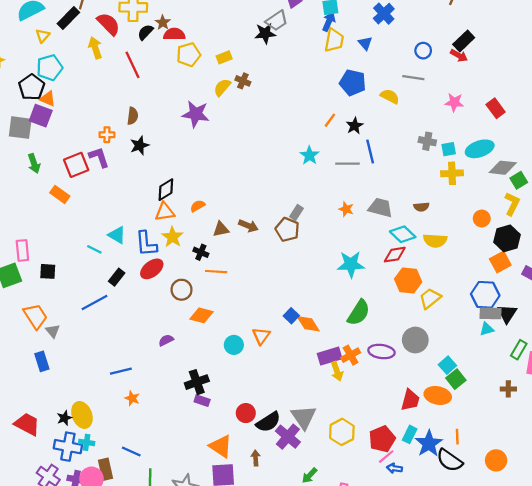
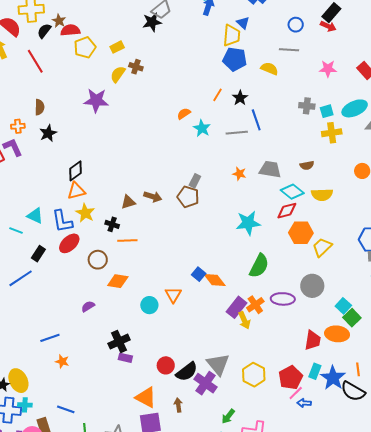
yellow trapezoid: (334, 40) -> (232, 35), moved
orange semicircle: (198, 206) -> (184, 114), moved
purple rectangle: (330, 356) -> (236, 307), turned -30

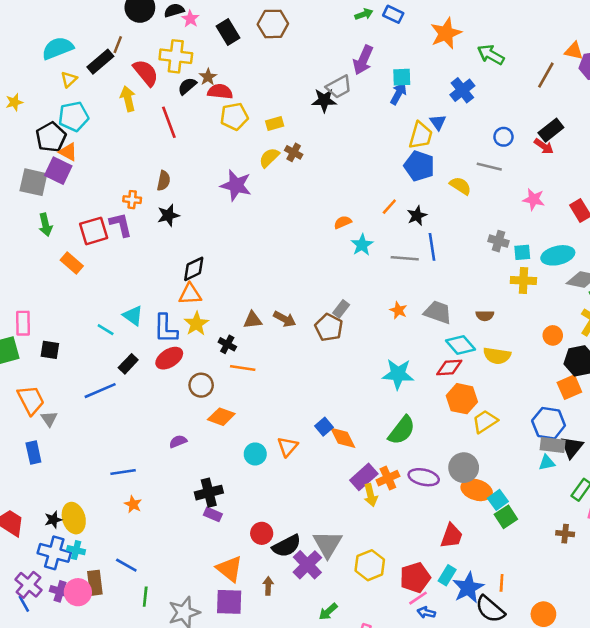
orange ellipse: (337, 334) -> (477, 490), moved

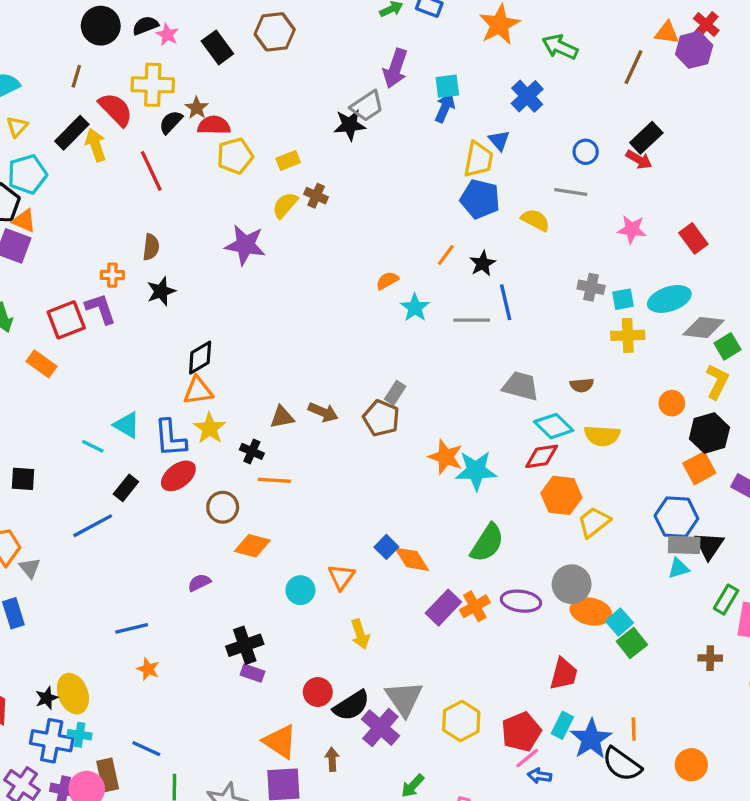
black rectangle: (100, 62) -> (72, 133), moved
orange star: (398, 310) -> (446, 457), moved, size x1.5
yellow arrow: (371, 495) -> (360, 634), moved

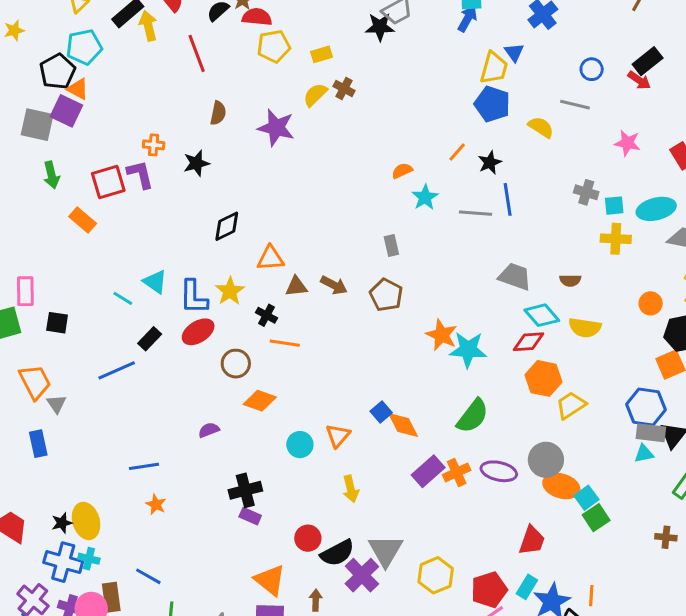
brown semicircle: (151, 247) -> (218, 113), moved
orange triangle: (198, 391) -> (270, 258), moved
gray rectangle: (395, 393) -> (391, 245), moved, turned -50

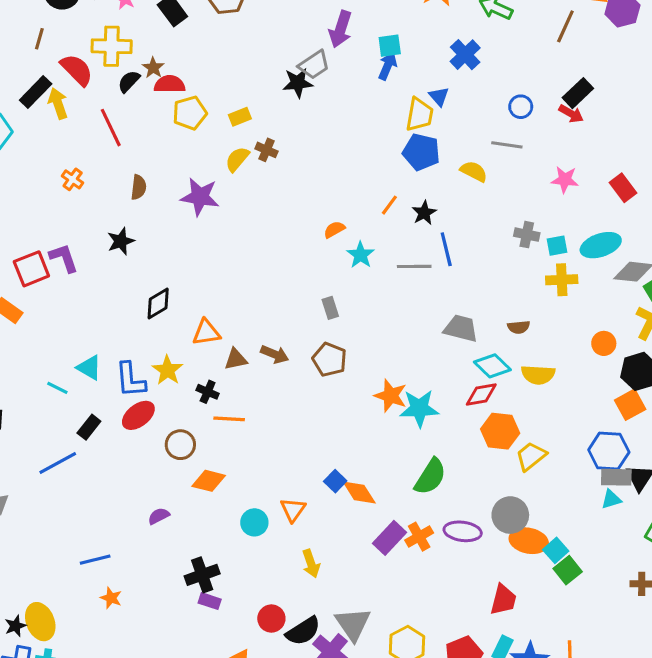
orange cross: (154, 145) -> (73, 179), moved, turned 35

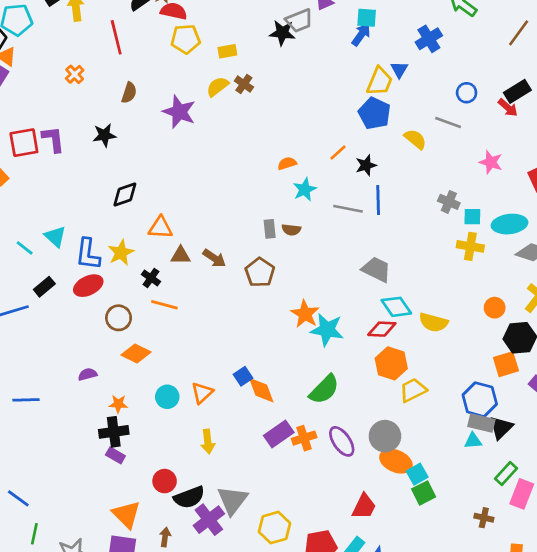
brown semicircle: (519, 327) -> (291, 230), moved
purple ellipse: (463, 531) -> (342, 441), turned 36
orange star: (111, 598) -> (118, 404), moved, turned -30

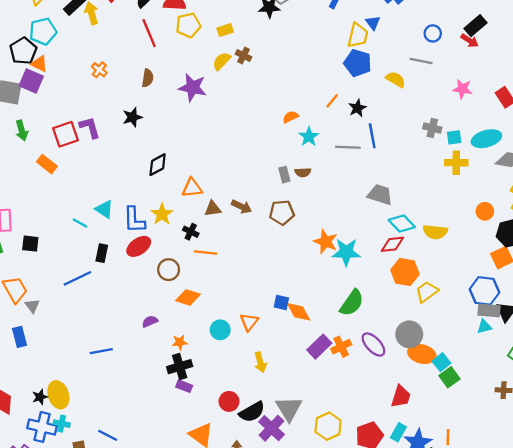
red line: (116, 37) -> (149, 33), moved
brown pentagon: (260, 272) -> (282, 213), turned -30
black rectangle: (44, 287) -> (102, 253), turned -30
blue square: (243, 376) -> (281, 303), turned -35

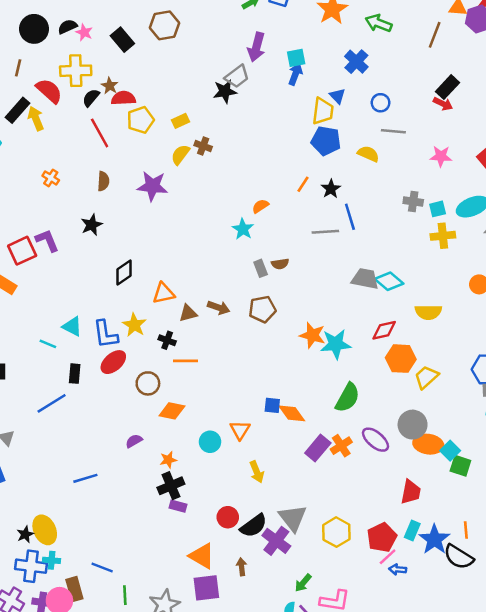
blue circle: (433, 33) -> (381, 103), moved
cyan star: (309, 137) -> (243, 229), moved
cyan diamond: (402, 224) -> (389, 281), moved
green square: (449, 377) -> (460, 466), turned -30

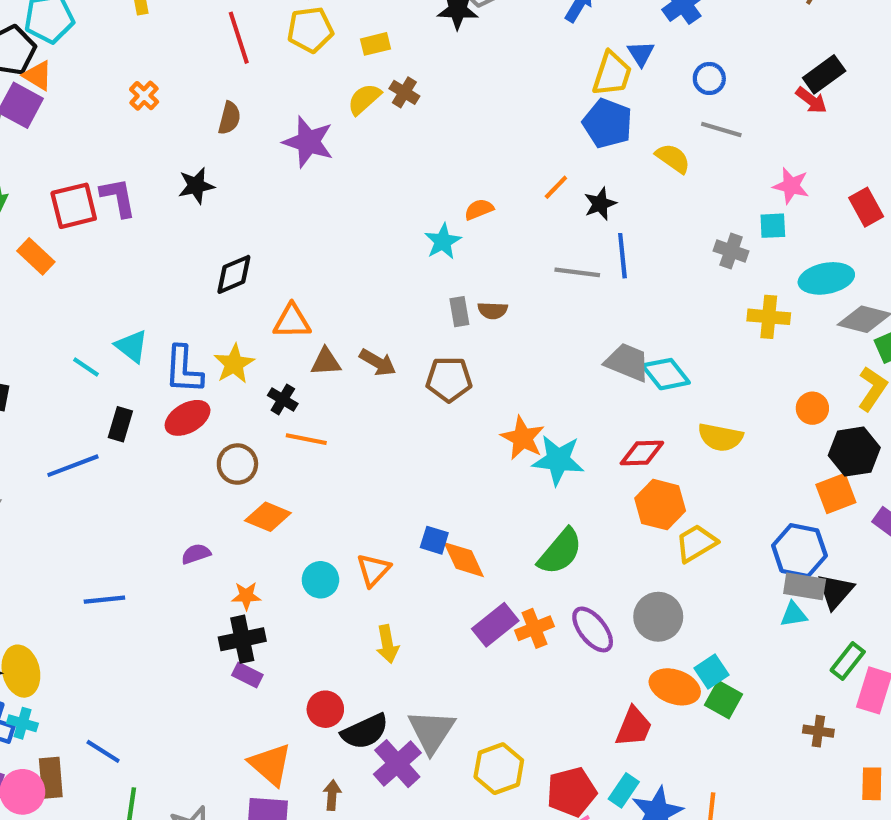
cyan square: (438, 209) -> (773, 226), moved
orange ellipse: (428, 444) -> (675, 687), moved

